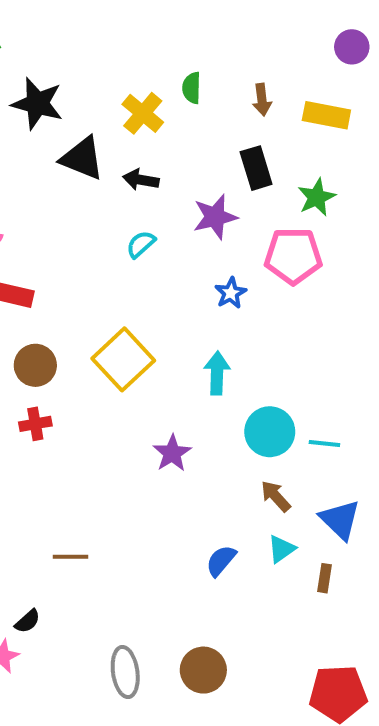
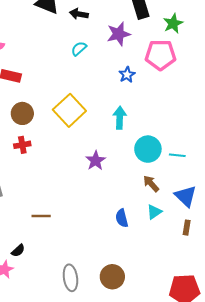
blue semicircle: (221, 561) -> (122, 218), turned -54
brown rectangle: (324, 578) -> (187, 228), moved

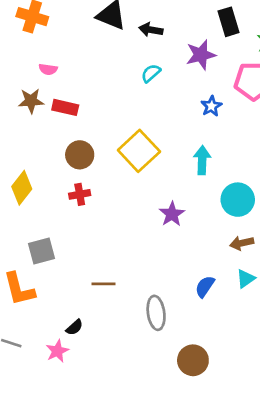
brown arrow: (151, 184) -> (242, 243), turned -60
blue semicircle: (122, 218) -> (205, 287), turned 48
gray ellipse: (70, 278) -> (156, 313), moved

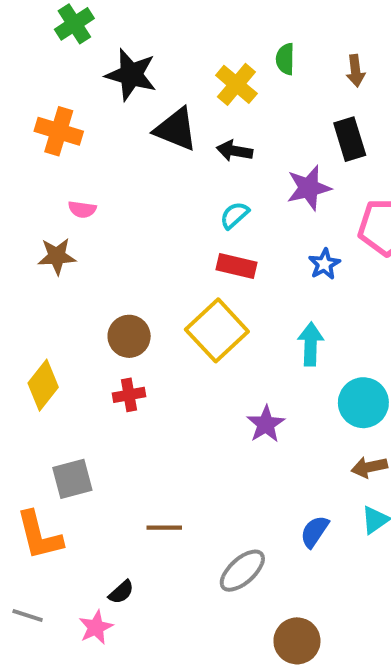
red rectangle: (65, 107) -> (236, 266), moved
gray ellipse: (156, 313) -> (242, 571), turned 56

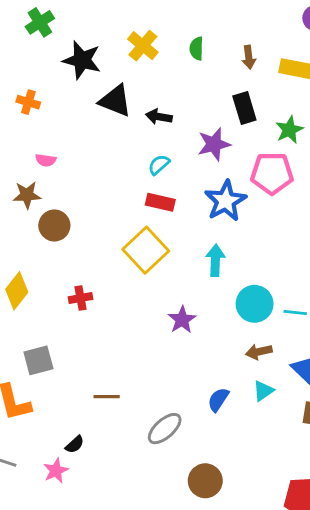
yellow cross: (236, 84) -> (143, 46), moved
orange cross: (59, 131) -> (28, 102), size x0.7
blue star: (324, 264) -> (226, 201), size x1.8
brown circle: (129, 336) -> (54, 225), moved

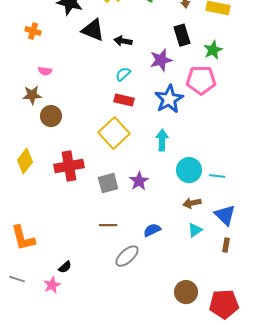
red cross: (81, 298) -> (69, 166), size x1.8
gray square: (38, 360) -> (108, 183), moved
brown line: (107, 397) -> (108, 225), moved
blue semicircle: (218, 400) -> (152, 230), moved, turned 30
brown circle: (205, 481) -> (186, 292), moved

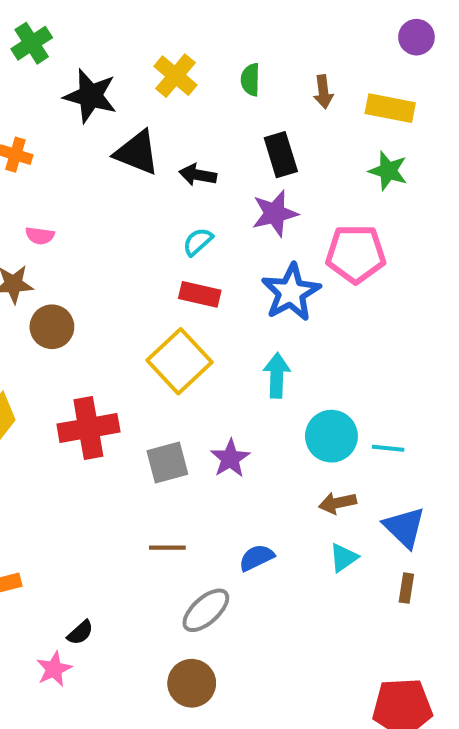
black rectangle: (182, 35) -> (281, 155), moved
green star: (213, 50) -> (388, 171), moved, turned -30
brown circle: (186, 292) -> (192, 683), moved

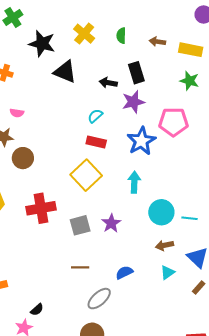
brown arrow: (323, 92) -> (157, 42), turned 105
black arrow: (198, 175) -> (108, 83), moved
brown rectangle: (406, 588) -> (199, 288), turned 32

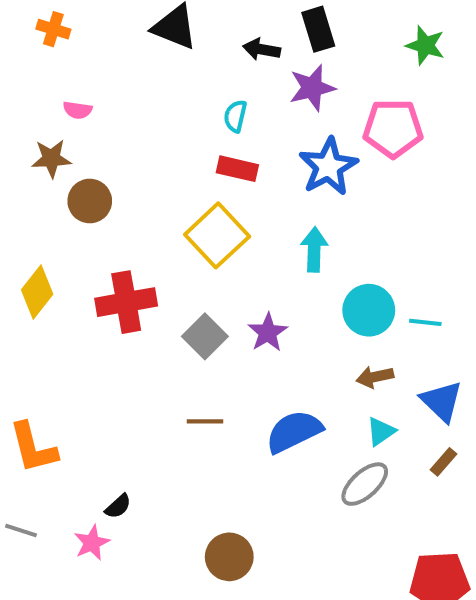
cyan semicircle: (95, 116) -> (235, 116), turned -35
gray square: (80, 225) -> (205, 336), turned -30
blue semicircle: (124, 272) -> (294, 431), size x1.6
gray ellipse: (99, 299) -> (365, 484), moved

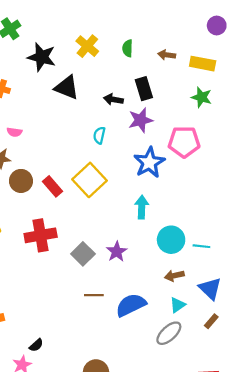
red rectangle: (237, 169) -> (53, 186), moved, turned 36
yellow square: (217, 235) -> (89, 180), moved
brown line: (205, 421) -> (94, 295), moved

